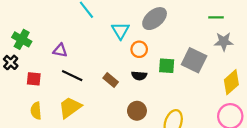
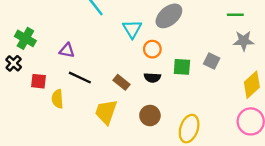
gray square: (194, 60) -> (212, 61), size x0.6
yellow trapezoid: (70, 107) -> (106, 112), moved, turned -35
yellow semicircle: (36, 111) -> (57, 99), moved

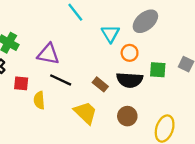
purple triangle: (67, 50) -> (48, 54), size x1.5
black semicircle: (152, 78) -> (130, 80), size x1.6
yellow trapezoid: (106, 112) -> (86, 113), turned 115

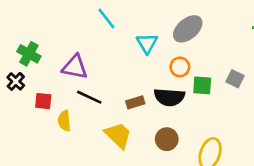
orange circle: (130, 53) -> (180, 67), moved
brown rectangle: (100, 84) -> (135, 102), turned -56

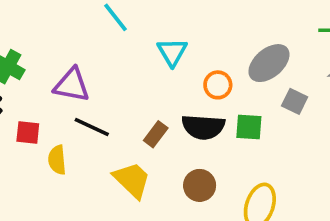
gray ellipse: (188, 29) -> (269, 63), moved
green square: (202, 85) -> (249, 127), moved
brown rectangle: (135, 102) -> (156, 134), turned -36

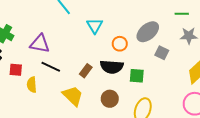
green square: (249, 127) -> (137, 76), moved

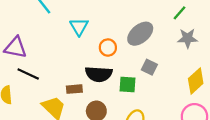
green line: (182, 14) -> (179, 13), turned -48
gray square: (162, 53) -> (149, 67), moved
brown rectangle: (86, 71) -> (74, 89), moved, turned 48

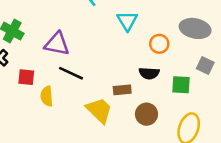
gray ellipse: (140, 34) -> (195, 28), turned 52
black semicircle: (99, 74) -> (149, 73), size x0.7

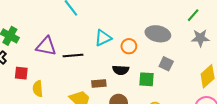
cyan triangle: (127, 21) -> (103, 38), moved, turned 36
black line: (71, 73) -> (73, 56), moved, turned -30

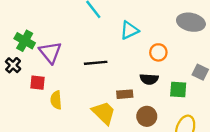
gray ellipse: (158, 34) -> (191, 22), moved
cyan triangle: (103, 38) -> (129, 30), moved
purple triangle: (46, 46) -> (50, 52), moved, turned 40

